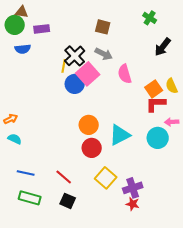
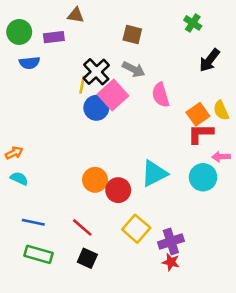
brown triangle: (22, 12) -> (76, 15), moved
orange circle: (89, 125) -> (95, 180), moved

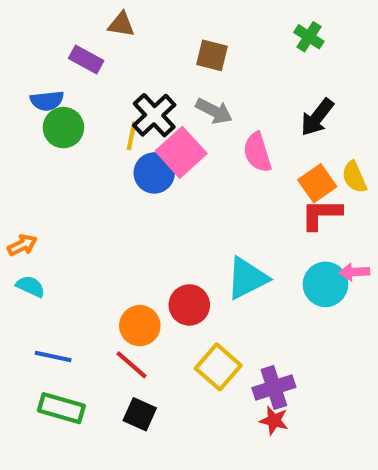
green circle: (19, 32) -> (63, 128), moved
purple rectangle: (54, 37) -> (86, 59), turned 36
black arrow: (209, 60) -> (317, 117), moved
pink arrow: (221, 157) -> (354, 272), moved
orange circle: (95, 180) -> (140, 326), moved

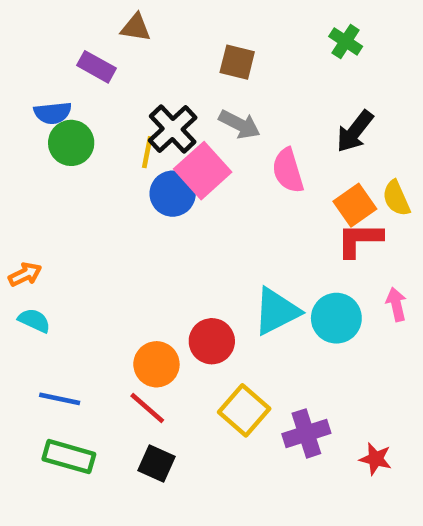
pink arrow: (354, 272) -> (396, 304), turned 80
cyan circle: (325, 284) -> (336, 318), moved
red star: (274, 421) -> (376, 459), moved

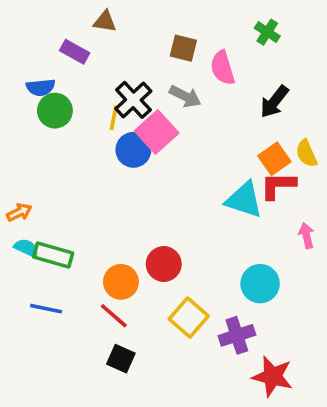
pink semicircle: (288, 171) -> (223, 68), moved
cyan triangle: (276, 311) -> (244, 200), moved, turned 45
cyan circle: (336, 318) -> (260, 284), moved
green rectangle: (69, 457) -> (53, 255), moved
red star: (376, 459) -> (273, 376), moved, size x1.6

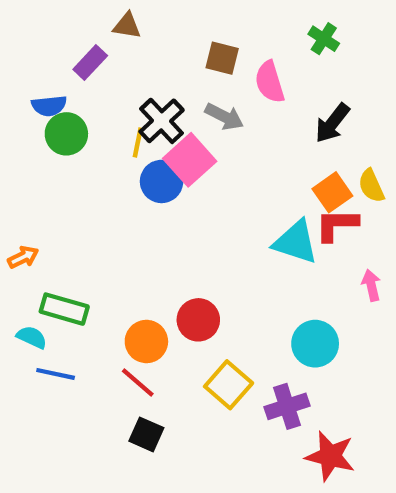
purple rectangle: (75, 52) -> (90, 63), turned -76
cyan semicircle: (26, 248) -> (32, 337), moved

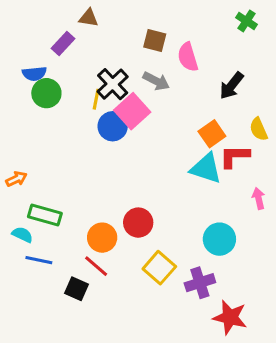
green cross: (324, 39) -> (247, 21), moved
orange square: (332, 192) -> (212, 134), moved
black square: (146, 434) -> (77, 289), moved

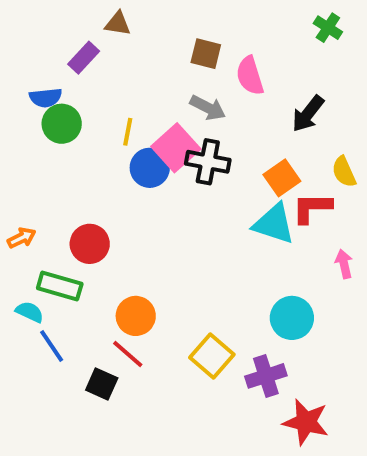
black cross: (113, 84) -> (208, 162), moved, turned -36
red circle: (138, 223) -> (90, 244), moved
blue line: (39, 260) -> (52, 346), turned 44

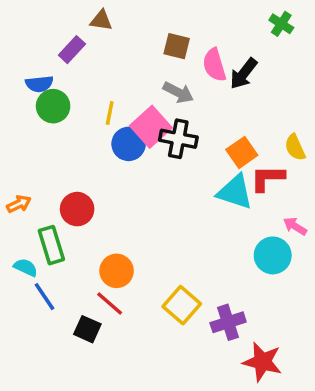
black arrow: (308, 114) -> (244, 74), moved
pink arrow: (344, 264) -> (295, 226), turned -45
green rectangle: (60, 286) -> (51, 245), turned 57
cyan circle: (292, 318) -> (273, 255), moved

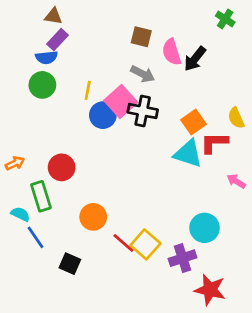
brown triangle: (101, 20) -> (53, 16), moved
blue semicircle: (39, 84) -> (46, 57), moved
cyan circle: (273, 255) -> (205, 228), moved
red line: (110, 303) -> (123, 243), moved

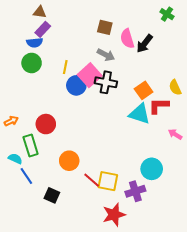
yellow square: (145, 244) -> (108, 181), turned -30
red star: (210, 290) -> (114, 215), moved, turned -30

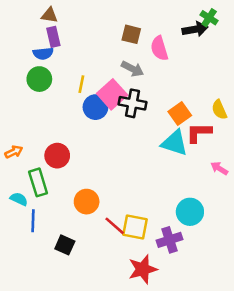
purple rectangle: (43, 29) -> (53, 37), turned -56
black arrow: (145, 44) -> (195, 29), moved, turned -138
blue line: (26, 176) -> (33, 221), turned 36

